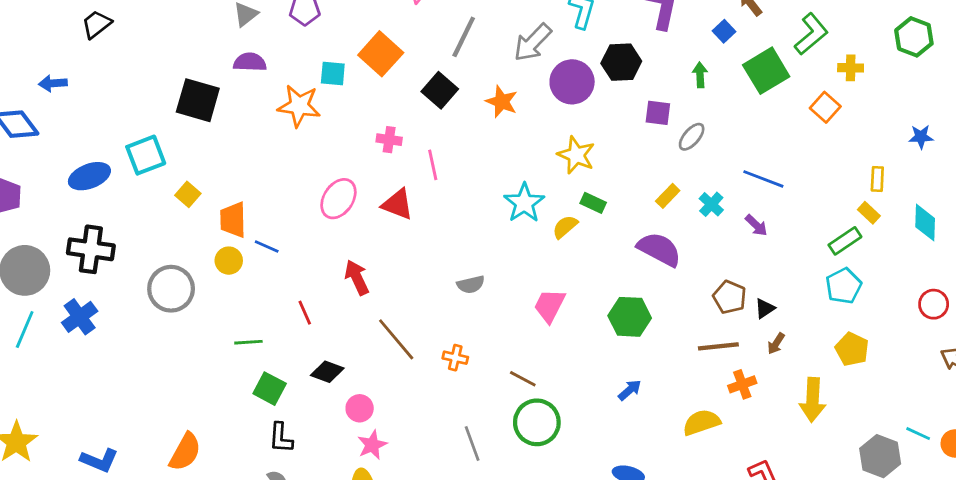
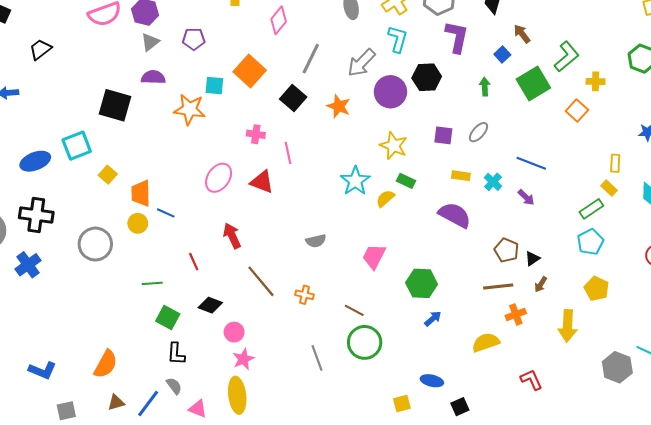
purple square: (658, 113) -> (443, 135), moved
yellow rectangle: (668, 196) -> (461, 176), turned 54
green hexagon: (630, 317) -> (422, 283), moved

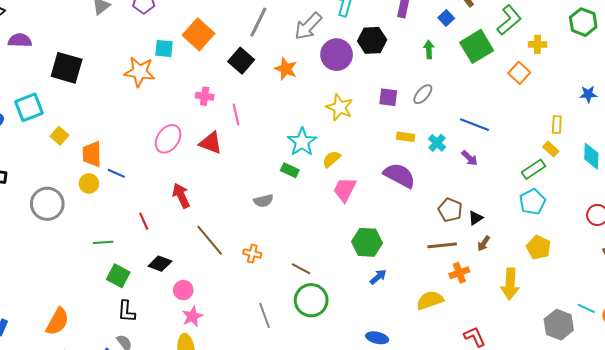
purple semicircle: (153, 77) -> (20, 40), moved
green rectangle: (406, 181) -> (290, 170), moved
pink trapezoid: (374, 256) -> (345, 190), moved

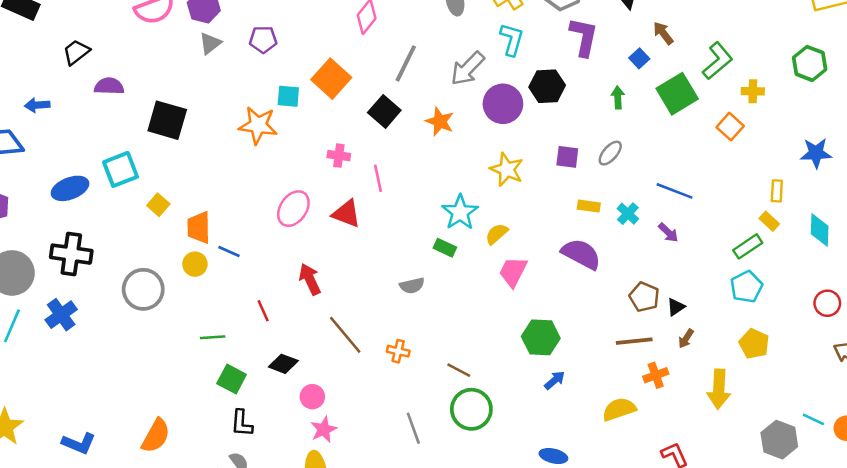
blue star: (588, 94) -> (816, 153), size x1.4

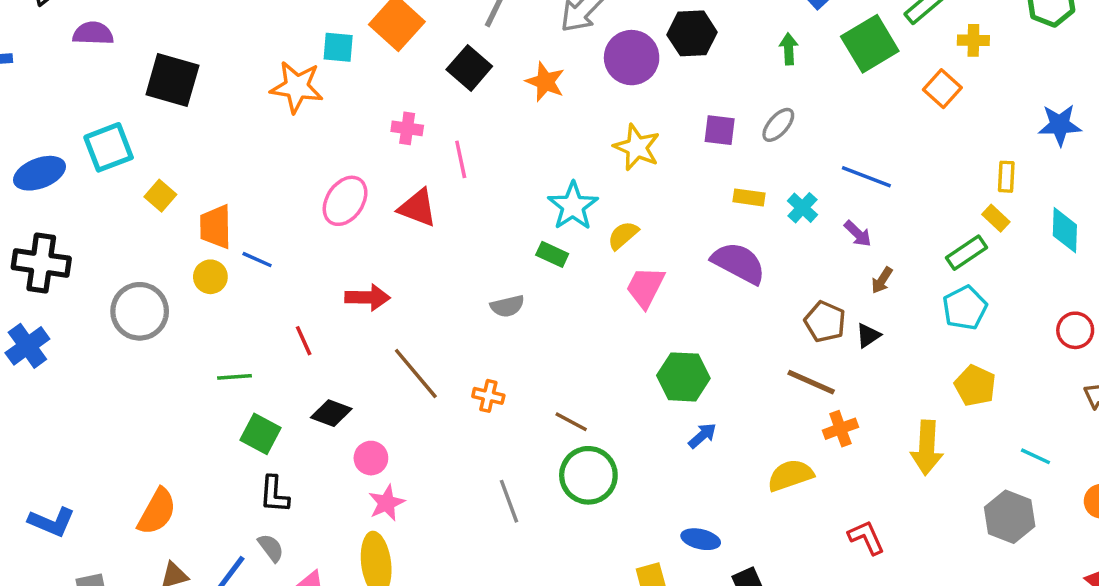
red arrow: (310, 279) -> (367, 298), turned 116
brown arrow: (686, 339) -> (882, 280), moved
brown line: (634, 341) -> (811, 382), turned 30
cyan line: (813, 419) -> (1036, 456), moved

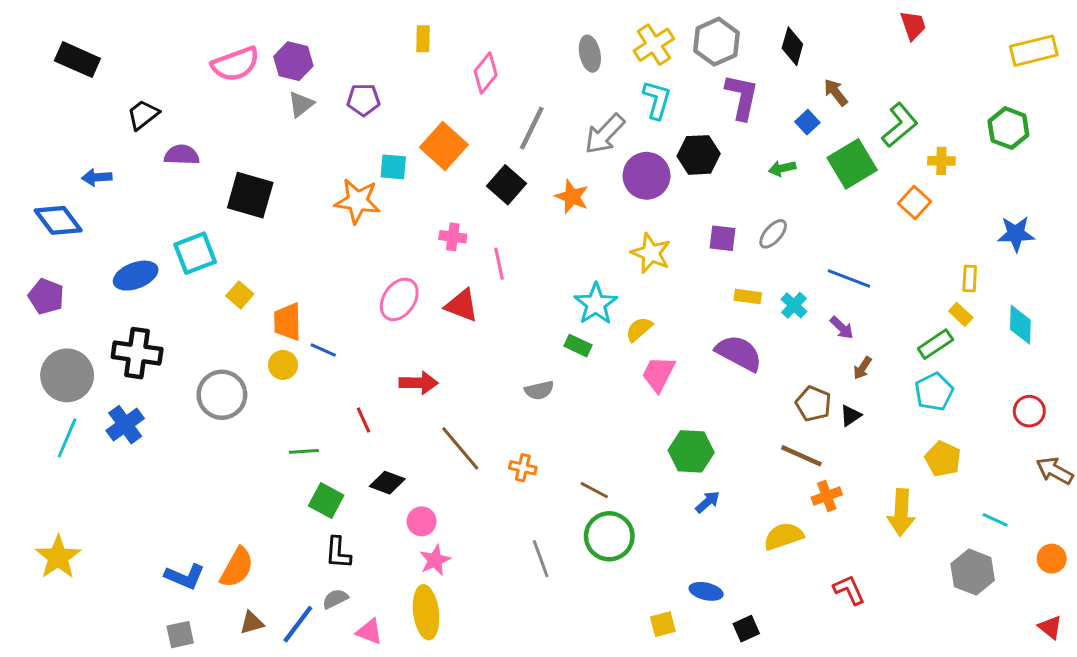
green arrow: (789, 49) -> (782, 168), turned -100
blue L-shape: (52, 522) -> (185, 576), moved
gray semicircle: (271, 548) -> (335, 599), turned -80

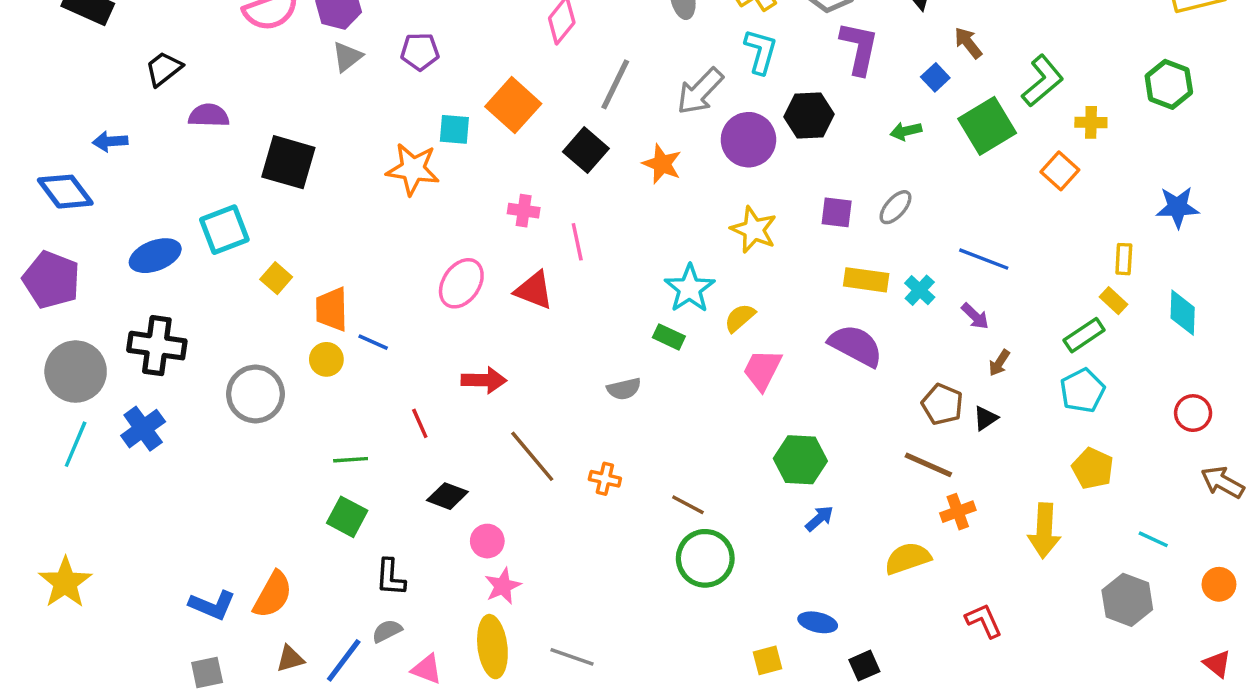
purple pentagon: (46, 296) -> (51, 280), size x1.4
yellow rectangle: (748, 296) -> (866, 280), size x1.4
green square: (326, 501) -> (347, 517), moved
gray line: (541, 559) -> (572, 657), moved, turned -51

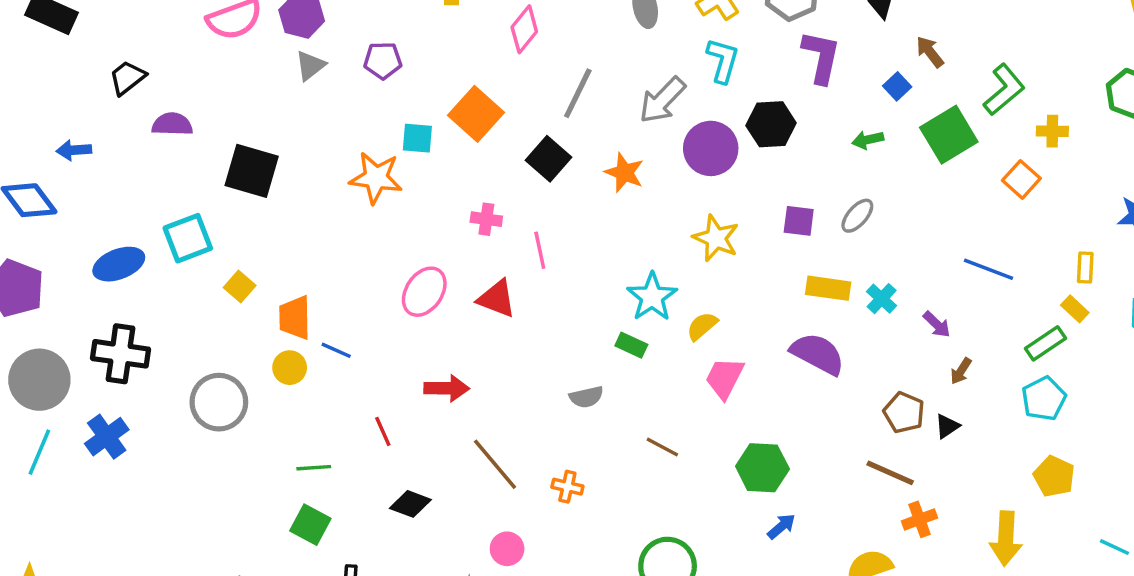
blue line: (984, 259) -> (989, 269), moved
brown line: (688, 505) -> (662, 447), moved
pink circle: (487, 541) -> (507, 549), moved

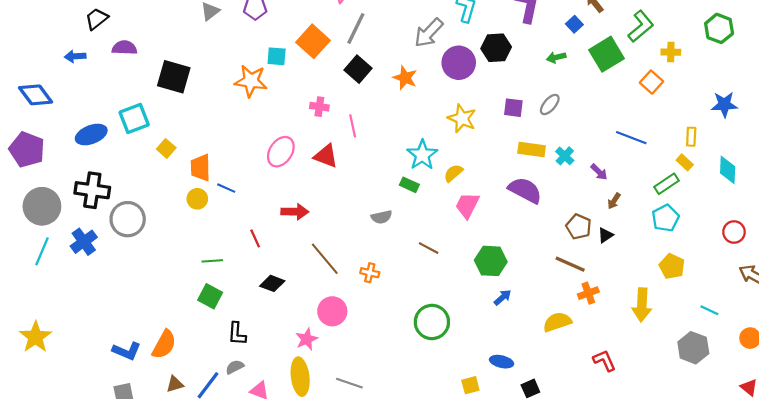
gray line: (578, 93) -> (356, 28), moved
blue arrow: (74, 150) -> (75, 56), moved
gray circle: (219, 402) -> (128, 219), moved
pink circle: (507, 549) -> (332, 311), size x1.4

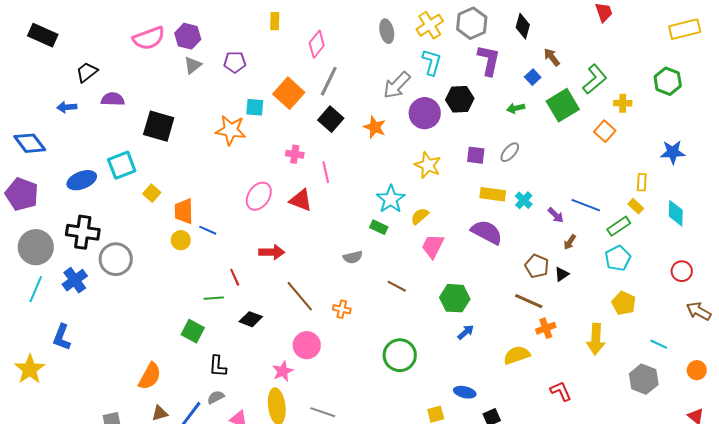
blue line: (631, 138) -> (586, 205), moved
green line: (212, 261) -> (214, 298), moved
blue L-shape: (127, 351) -> (62, 337), moved, turned 88

